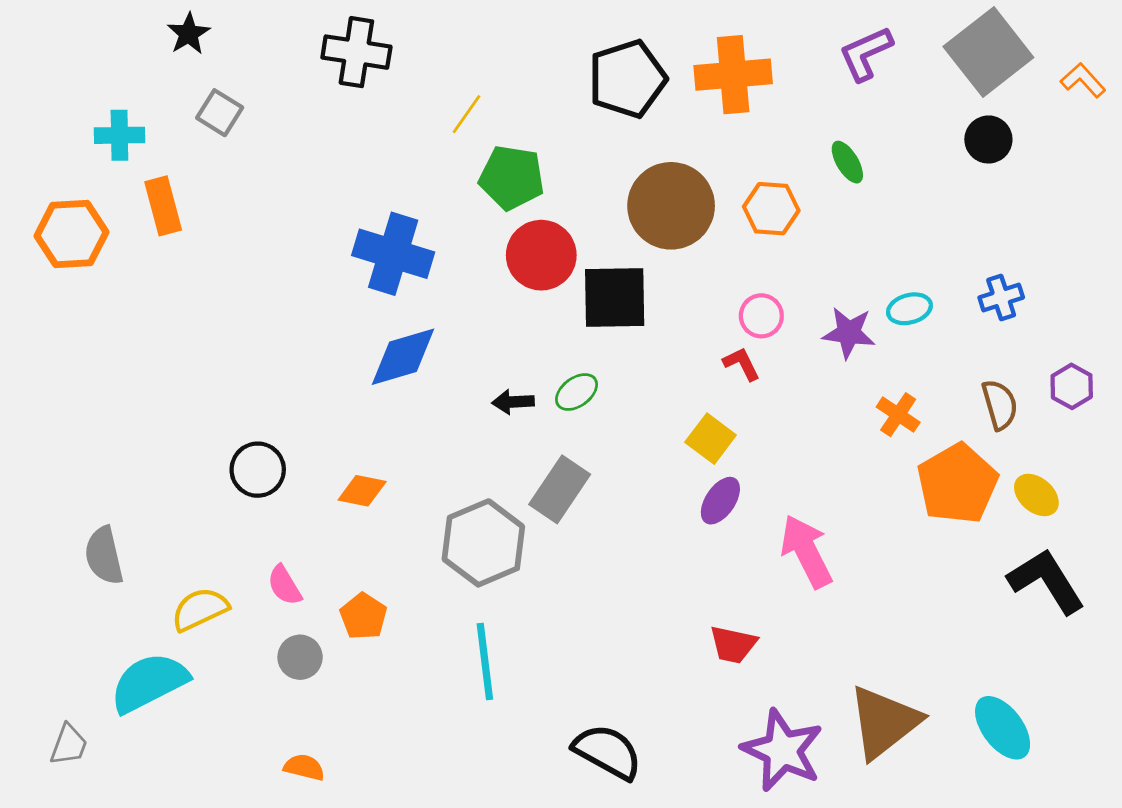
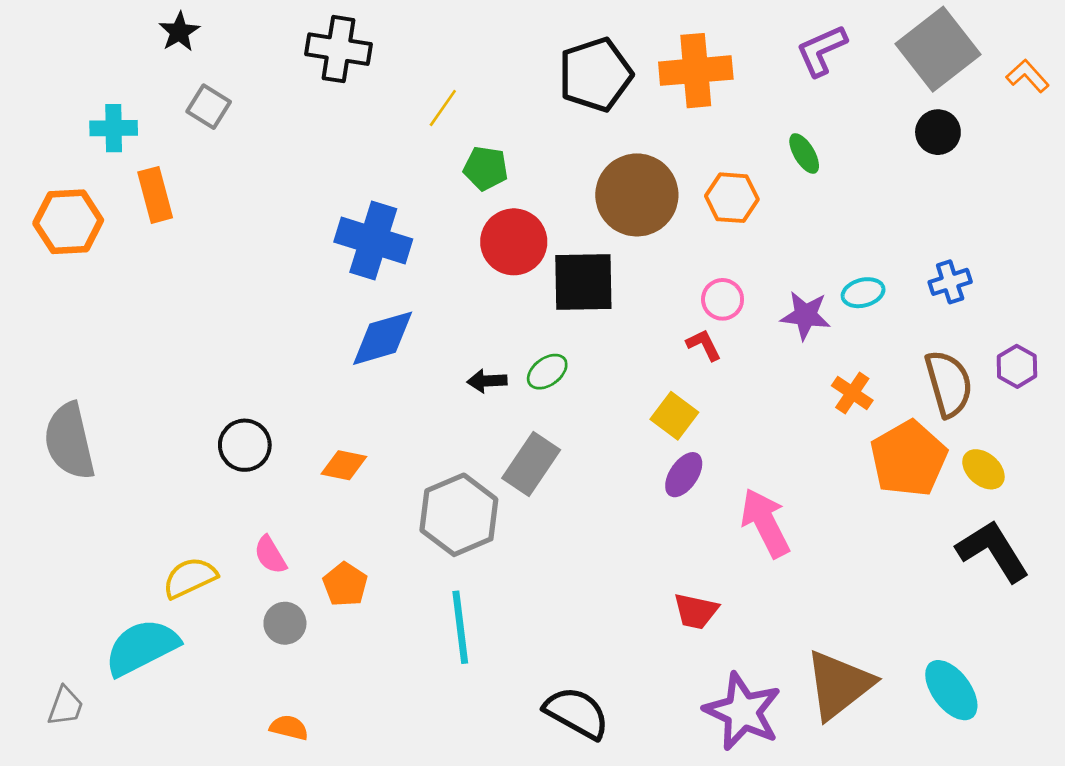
green pentagon: (512, 178) -> (486, 168), size x0.7
brown semicircle: (1000, 405) -> (949, 384), size x1.4
gray semicircle: (104, 556) -> (69, 441), moved, size x1.4

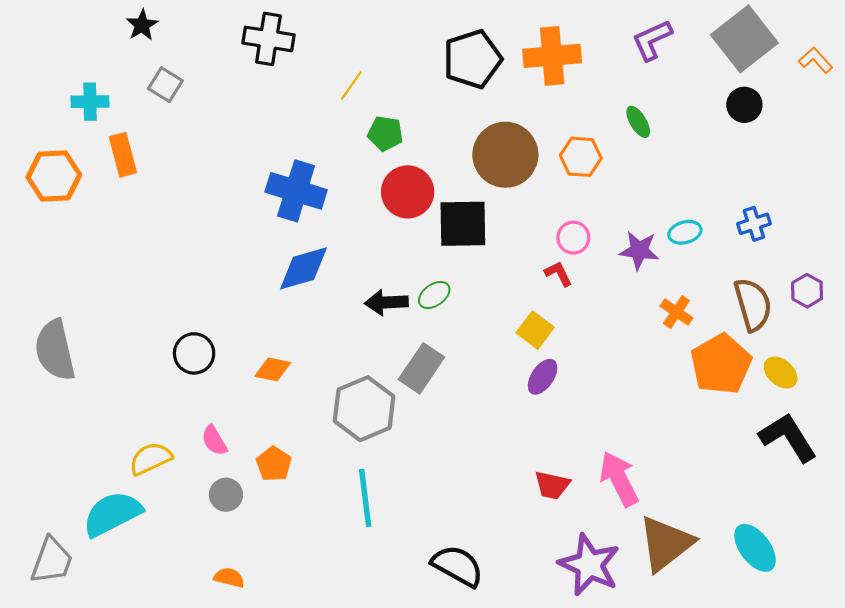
black arrow: (487, 381) -> (386, 302), size x1.4
pink arrow: (765, 523) -> (619, 479), moved
gray trapezoid: (65, 706) -> (52, 561), size x1.5

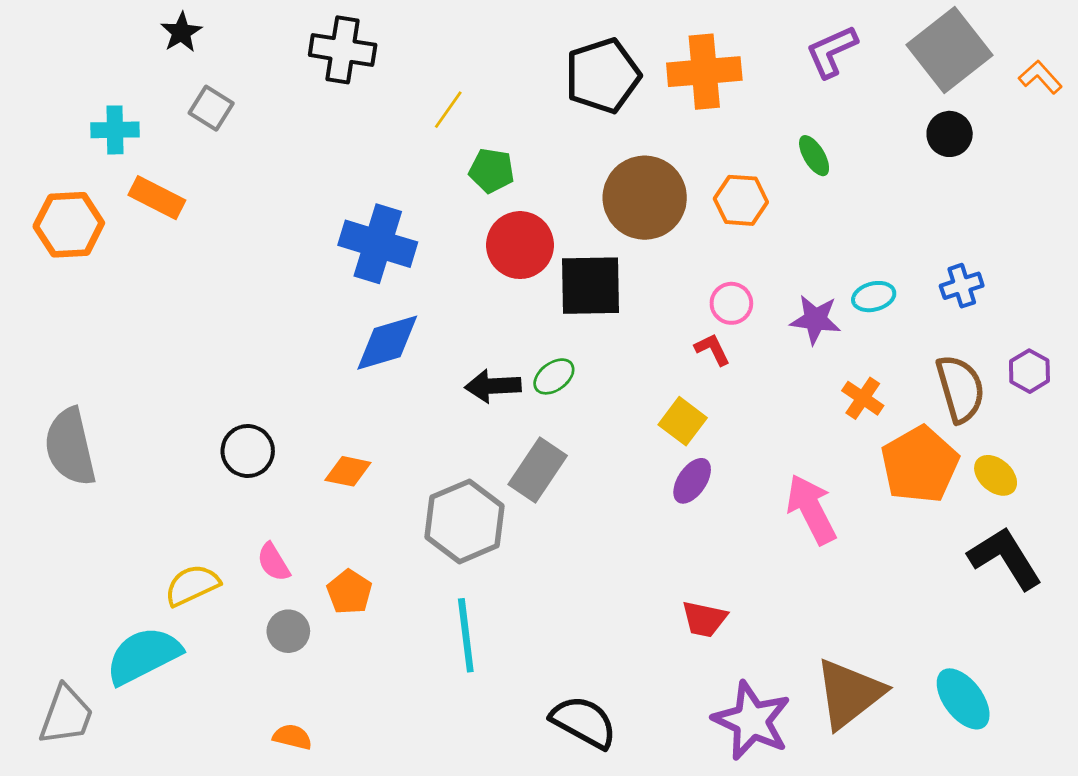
orange rectangle: (123, 155) -> (157, 198), turned -48
pink arrow: (619, 479) -> (811, 509), moved

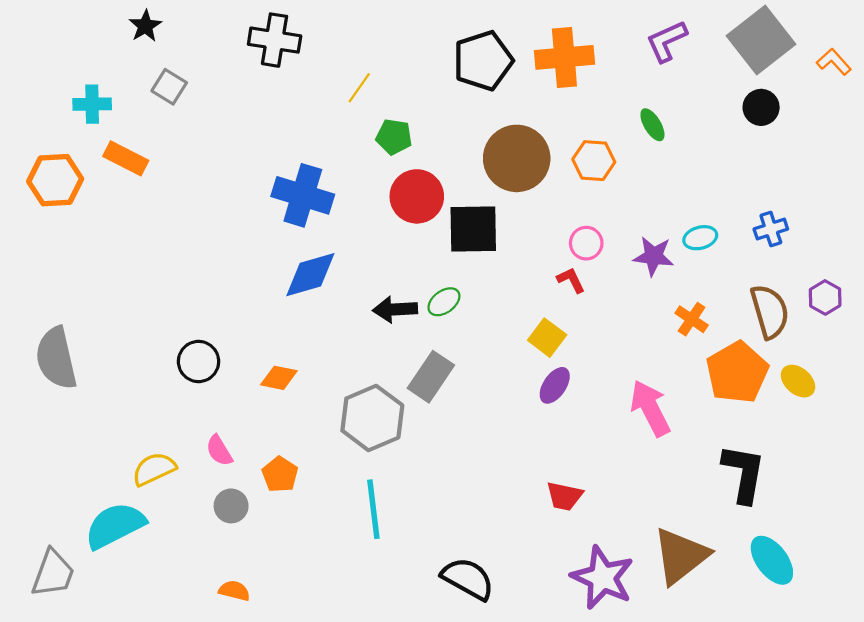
black L-shape: (1005, 558) -> (744, 473), moved, turned 42

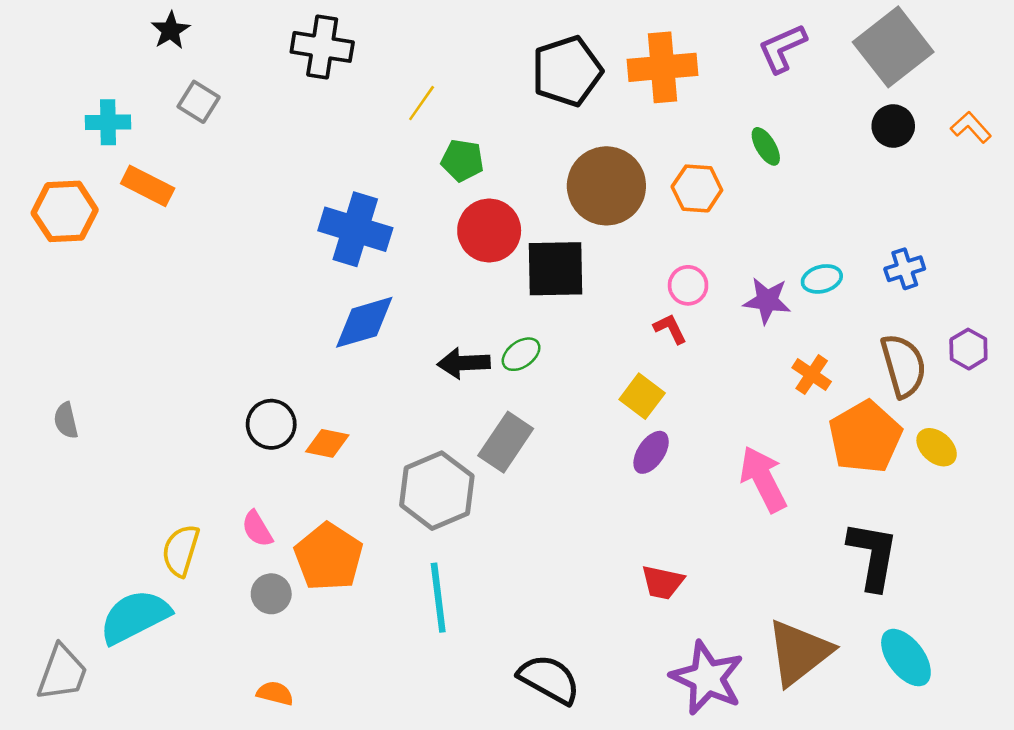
orange L-shape: (834, 62) -> (971, 127), moved
gray semicircle: (56, 358) -> (66, 420), size x0.5
black circle: (199, 361) -> (271, 424), moved
yellow semicircle: (154, 469) -> (181, 550), turned -48
orange pentagon: (280, 474) -> (329, 557), size x1.6

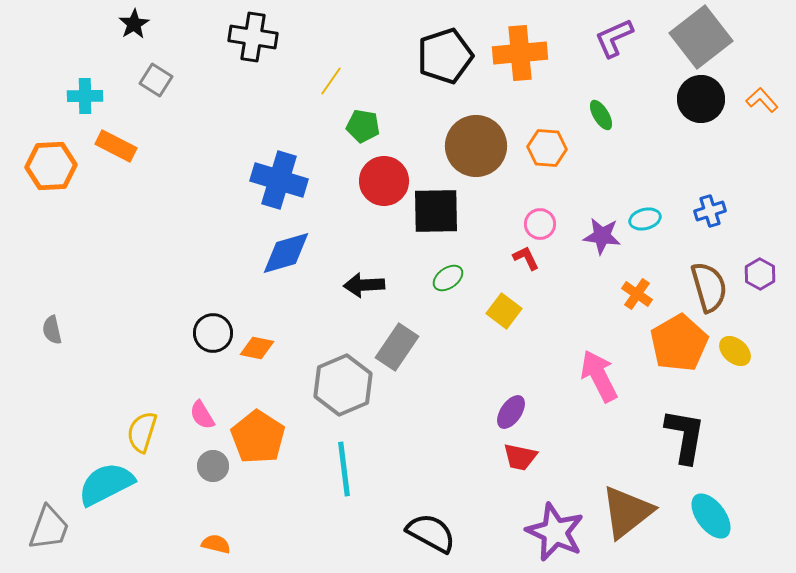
black circle: (893, 126) -> (701, 99), size x1.4
green ellipse: (521, 354) -> (448, 278), moved
purple ellipse: (651, 452) -> (511, 412), moved

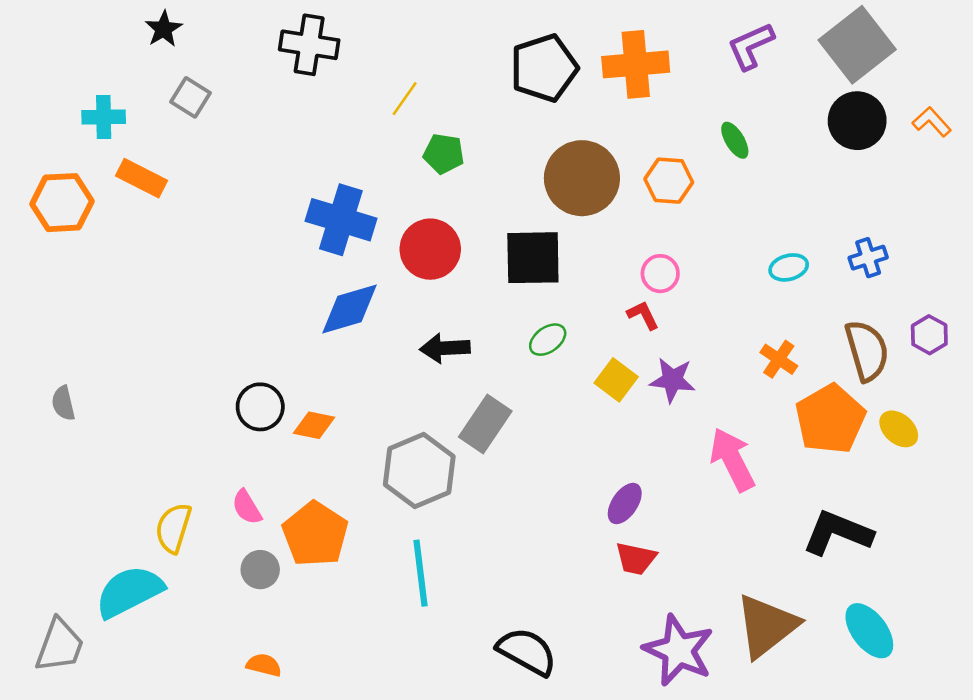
red circle: (384, 181) -> (430, 249), moved
purple star: (602, 236) -> (672, 380), moved
black L-shape: (685, 436) -> (838, 533), turned -78

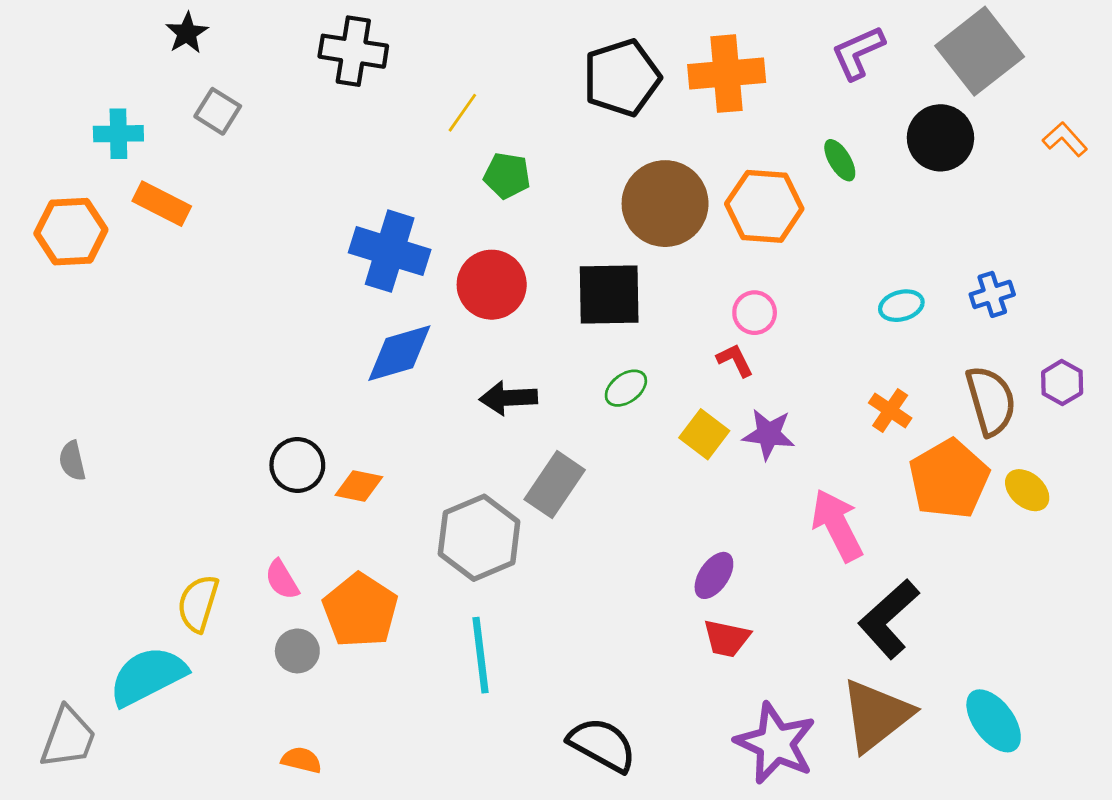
black circle: (857, 121) -> (940, 138), moved
orange hexagon: (669, 181) -> (764, 206), size x1.4
black L-shape: (838, 533) -> (889, 619), moved, turned -64

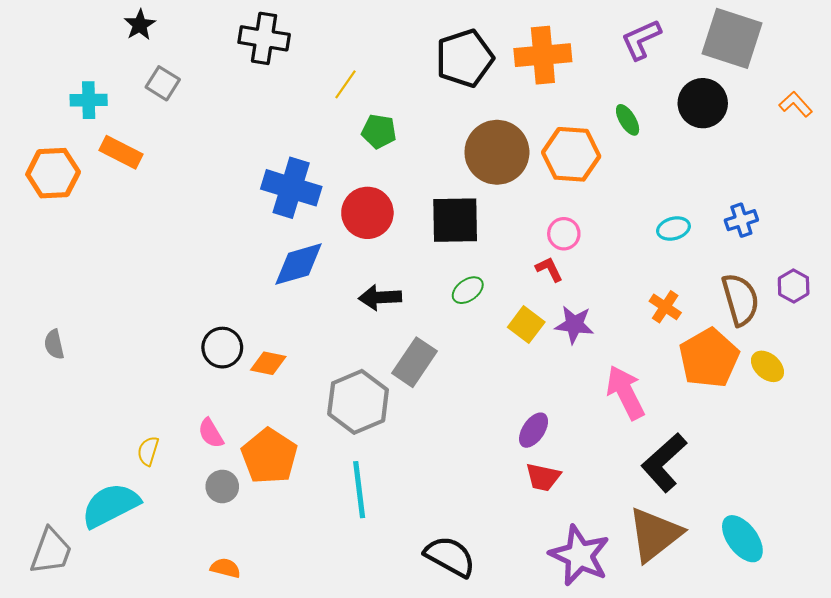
gray square: (980, 51) -> (732, 38), turned -34
yellow semicircle: (198, 603) -> (148, 451), size x0.7

